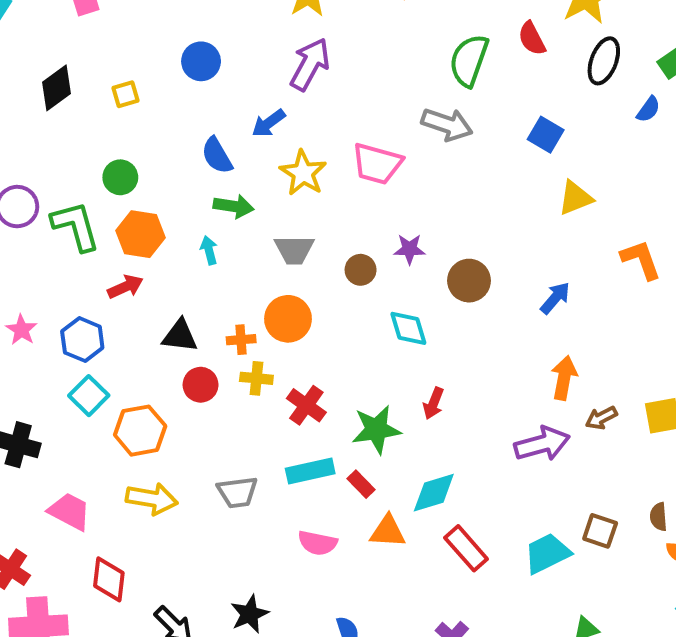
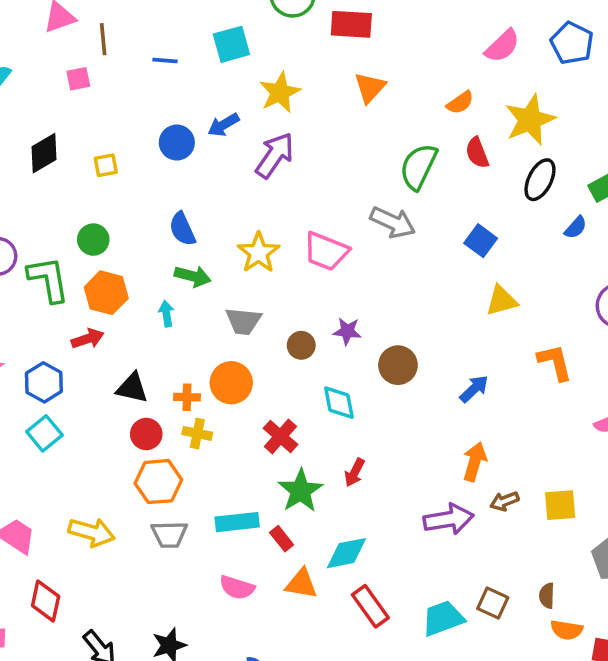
blue arrow: (269, 123) -> (223, 125), moved
red cross: (306, 405) -> (280, 436), moved
green star: (376, 430) -> (301, 491), turned -30
orange hexagon: (140, 431) -> (158, 482), moved

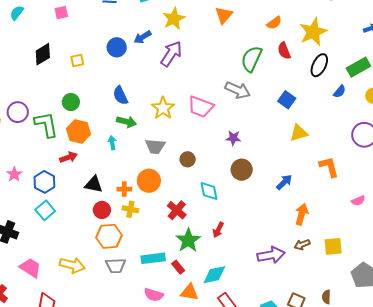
purple star: (347, 331) -> (233, 138), moved
orange arrow: (475, 462) -> (302, 214), moved

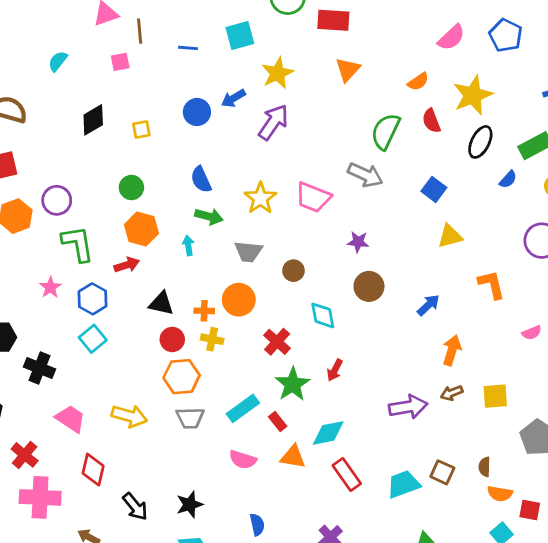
green L-shape: (46, 125) -> (78, 244), moved
cyan rectangle: (153, 258) -> (243, 408), turned -30

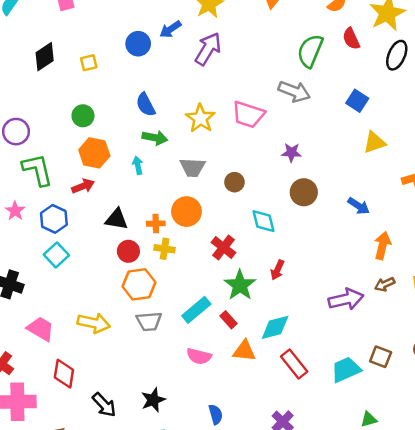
blue arrow: (428, 305) -> (359, 206), turned 80

